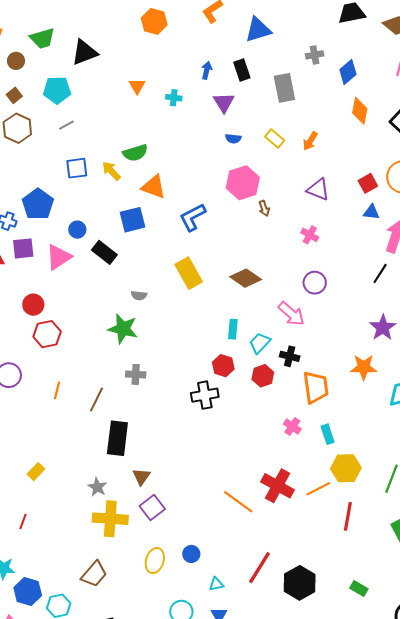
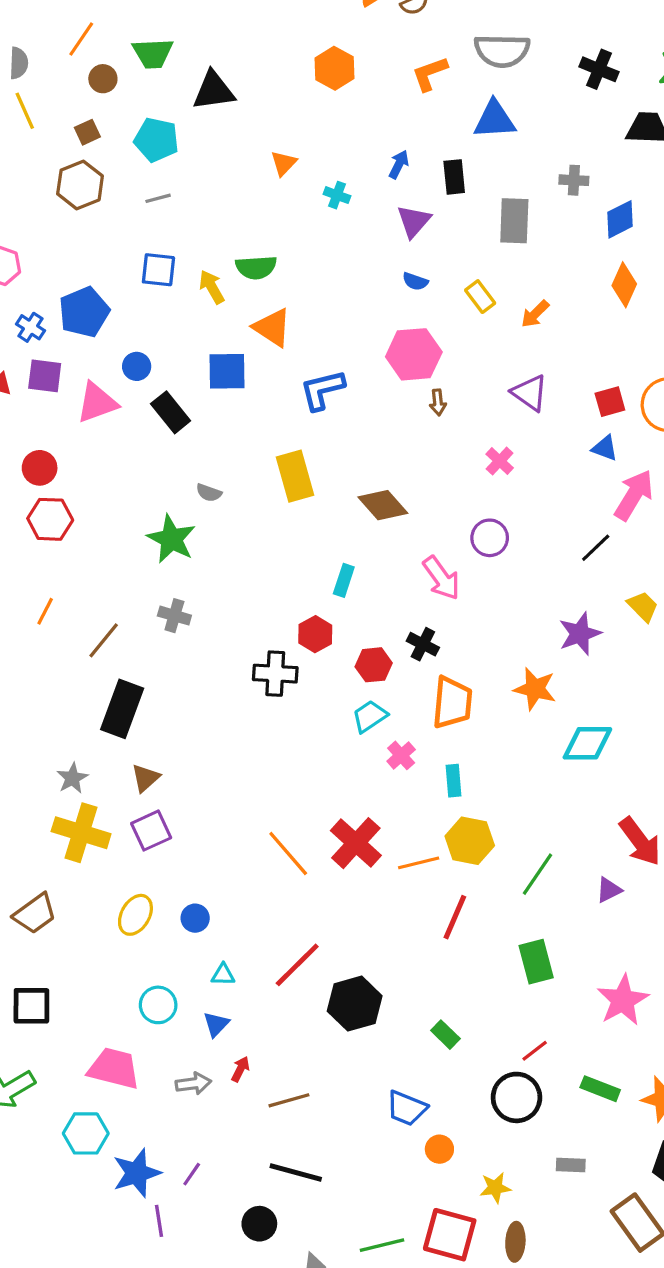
cyan trapezoid: (260, 343) -> (370, 716), moved

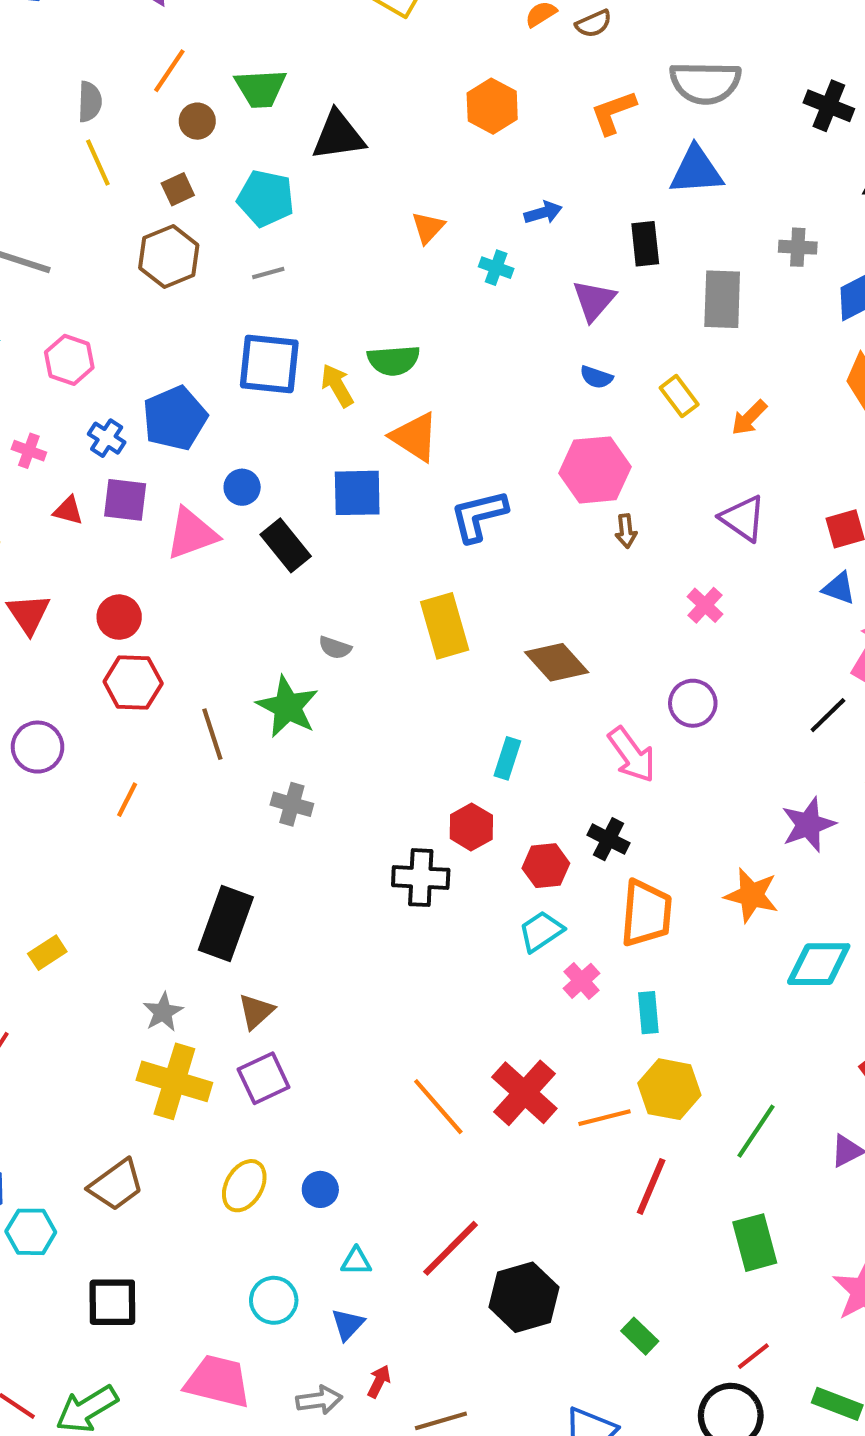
blue arrow: (399, 164) -> (543, 213), moved, turned 48
blue square: (158, 270) -> (269, 364), size x1.4
brown line: (104, 640) -> (212, 734), moved, turned -57

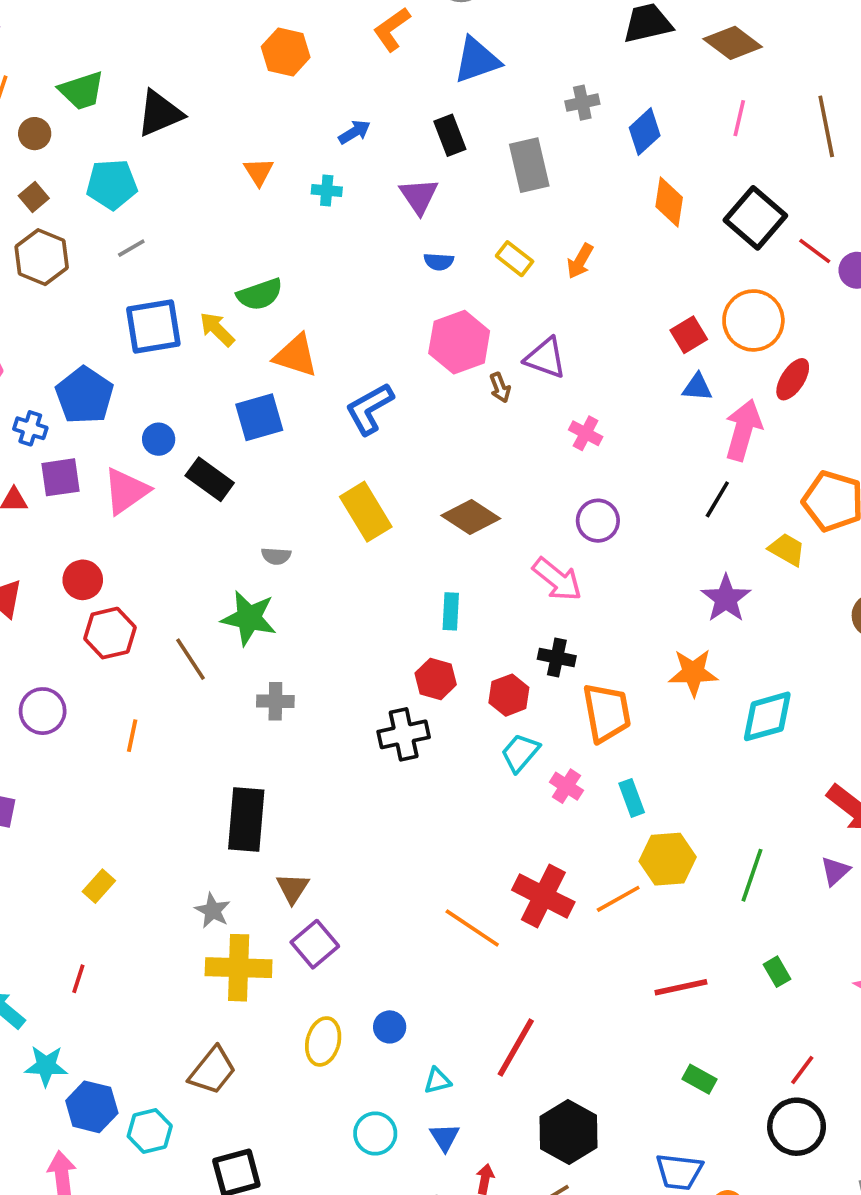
purple triangle: (743, 518) -> (545, 358), moved
red line: (651, 1186) -> (681, 987), moved, turned 70
green rectangle: (755, 1243) -> (777, 972), size x0.6
black hexagon: (524, 1297) -> (569, 1132), moved

